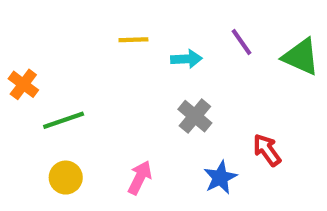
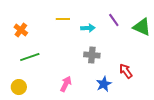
orange cross: (23, 84) -> (21, 30), moved
gray cross: (195, 116) -> (92, 55), turned -35
yellow circle: (66, 178) -> (19, 87), moved

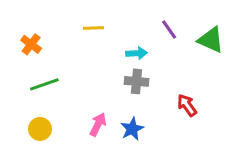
cyan arrow: (88, 28) -> (137, 53), moved
blue star: (104, 84) -> (132, 129), moved
yellow circle: (19, 87) -> (40, 129), moved

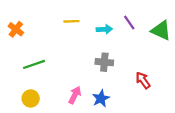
orange cross: (31, 44) -> (16, 29), moved
cyan arrow: (137, 53) -> (104, 29), moved

